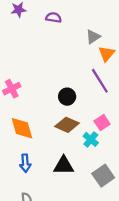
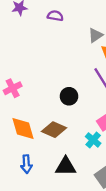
brown diamond: (67, 125) -> (54, 130), moved

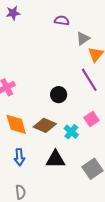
purple semicircle: (55, 16) -> (62, 20), moved
cyan cross: (93, 140) -> (71, 132), moved

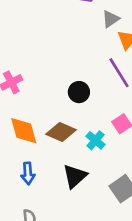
black triangle: (55, 159) -> (75, 176), turned -42

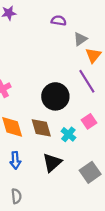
black circle: (79, 92) -> (55, 96), size x1.6
brown diamond: (61, 132) -> (41, 128), turned 50

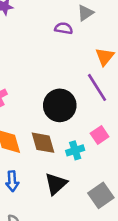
purple semicircle: (59, 21) -> (64, 28), moved
gray triangle: (80, 39) -> (85, 13), moved
cyan cross: (68, 134) -> (75, 150), turned 32

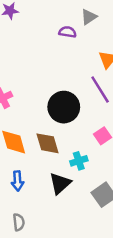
cyan cross: (75, 150) -> (79, 161), moved

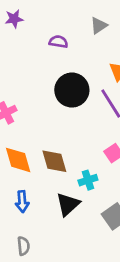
purple semicircle: (68, 32) -> (58, 42), moved
black circle: (64, 107) -> (72, 90), moved

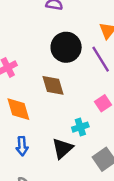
brown diamond: (54, 161) -> (53, 85), moved

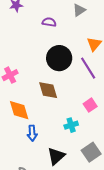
blue arrow: (22, 146) -> (32, 133), moved
black triangle: (62, 148) -> (56, 156), moved

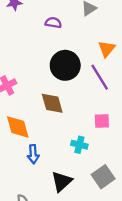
pink square: (90, 105) -> (102, 121), turned 32
cyan cross: (71, 125) -> (79, 145), turned 32

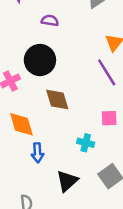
purple semicircle: (53, 23) -> (50, 21), moved
black circle: (65, 65) -> (40, 60), moved

